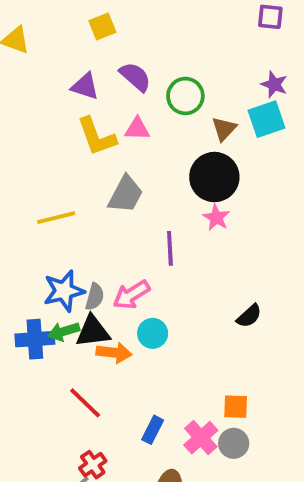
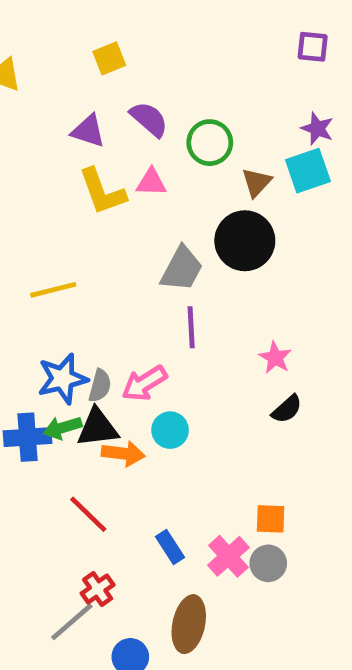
gray trapezoid: (126, 194) -> (182, 269), moved
pink star: (216, 218) -> (275, 358), moved
blue rectangle: (153, 430) -> (170, 547), turned -60

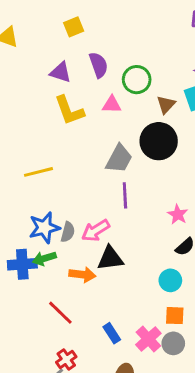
purple semicircle: (149, 119) -> (99, 65), turned 30
pink triangle: (151, 182) -> (112, 105), moved
black triangle: (98, 428) -> (110, 258), moved
cyan circle: (170, 430) -> (170, 280), moved

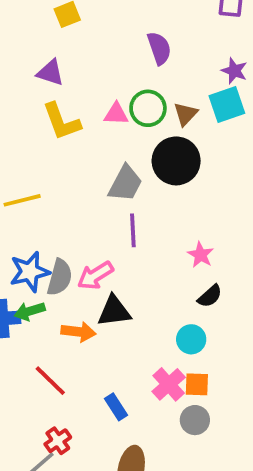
purple semicircle: (99, 65) -> (159, 48), moved
green circle: (137, 80) -> (148, 108), moved
gray semicircle: (68, 232) -> (60, 277), size x1.4
pink cross: (148, 339) -> (169, 384), moved

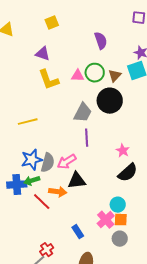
black semicircle: (210, 296) -> (128, 173), size x1.5
cyan circle: (191, 339) -> (118, 205), moved
red line: (50, 381) -> (42, 202), moved

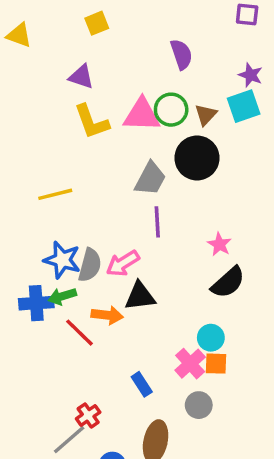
pink triangle: (78, 76) -> (142, 115), size x1.6
blue star: (32, 160) -> (62, 260), turned 30
gray circle: (120, 239) -> (199, 405), moved

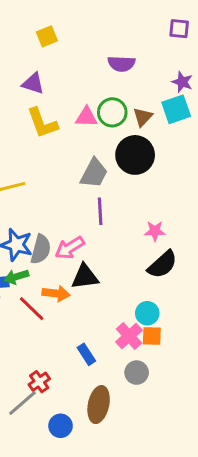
purple semicircle: (181, 54) -> (121, 64), turned 112
pink triangle: (142, 115) -> (86, 117), size x0.7
pink star: (219, 244) -> (155, 231), turned -30

